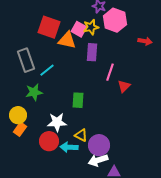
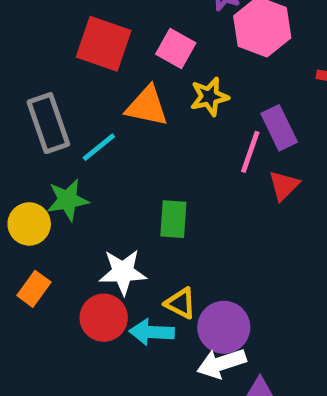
yellow star: (91, 27) -> (209, 97), moved
orange triangle: (67, 40) -> (147, 106), moved
purple rectangle: (92, 52) -> (279, 128), moved, turned -30
yellow circle: (18, 115) -> (29, 224), moved

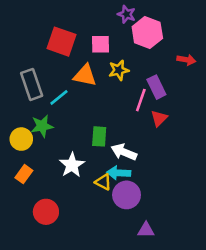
pink square: (176, 49) -> (101, 44), turned -30
white star: (123, 272) -> (72, 165), turned -30
red circle: (104, 318) -> (46, 212), moved
cyan arrow: (152, 332) -> (119, 173), moved
white arrow: (221, 363) -> (124, 152), moved, turned 40

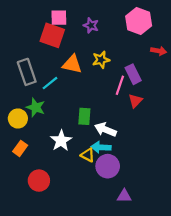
purple star: (127, 14) -> (91, 25), moved
pink hexagon: (147, 32) -> (139, 21), moved
pink square: (101, 44) -> (59, 18), moved
green star: (42, 126) -> (36, 107), turned 30

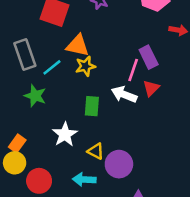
yellow star: (101, 60) -> (85, 66), moved
yellow circle: (18, 118) -> (15, 163), moved
white arrow: (105, 130) -> (124, 95), moved
cyan arrow: (101, 147) -> (84, 180), moved

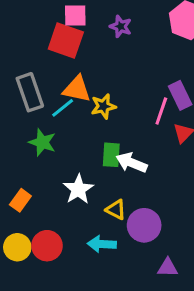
orange triangle: (78, 46) -> (77, 89), moved
white arrow: (124, 95) -> (132, 163), moved
yellow circle: (15, 163) -> (17, 247), moved

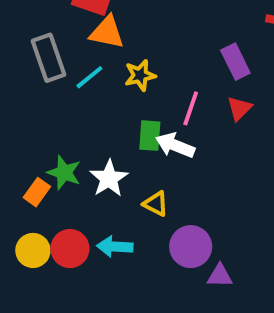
orange triangle: (77, 89) -> (107, 32), moved
pink line: (161, 111) -> (191, 108), moved
green star: (42, 142) -> (64, 173), moved
purple circle: (144, 225) -> (191, 247), moved
cyan arrow: (102, 244) -> (115, 247), moved

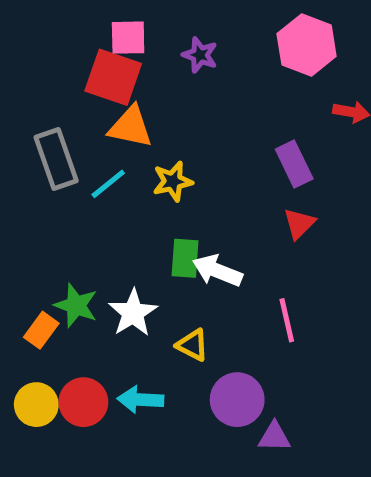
pink line: (191, 108) -> (287, 320), moved, turned -32

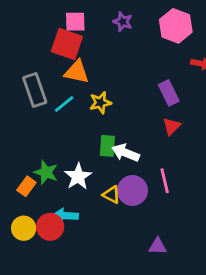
purple star: (200, 55) -> (123, 22), moved
cyan arrow: (140, 400) -> (65, 216), moved
purple circle: (237, 400) -> (132, 191), moved

